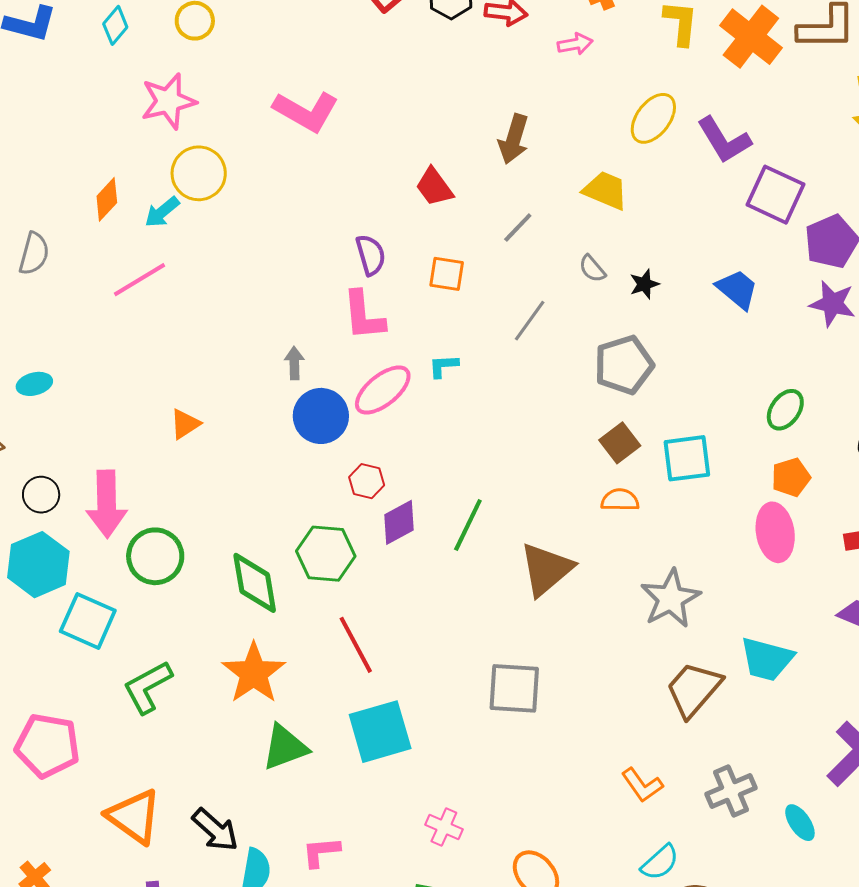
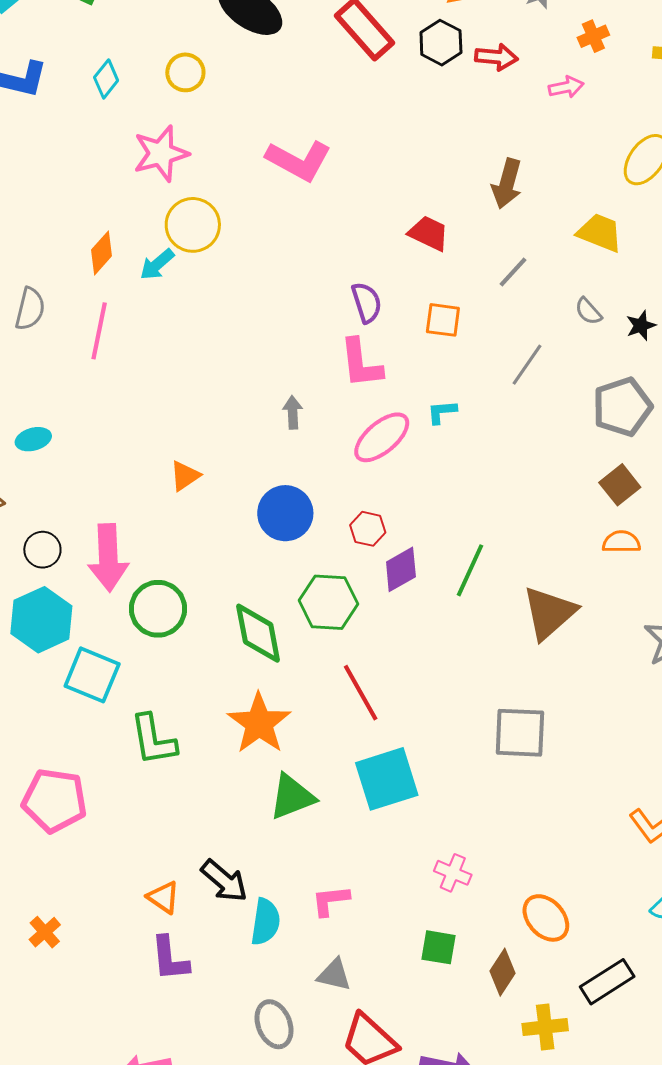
red trapezoid: (434, 187) -> (429, 233), turned 153
pink line: (140, 280) -> (99, 331), moved, turned -46
blue circle: (321, 416) -> (285, 513), moved
green L-shape: (148, 687) -> (153, 740), turned -70
orange triangle: (134, 816) -> (163, 897), moved, size x0.6

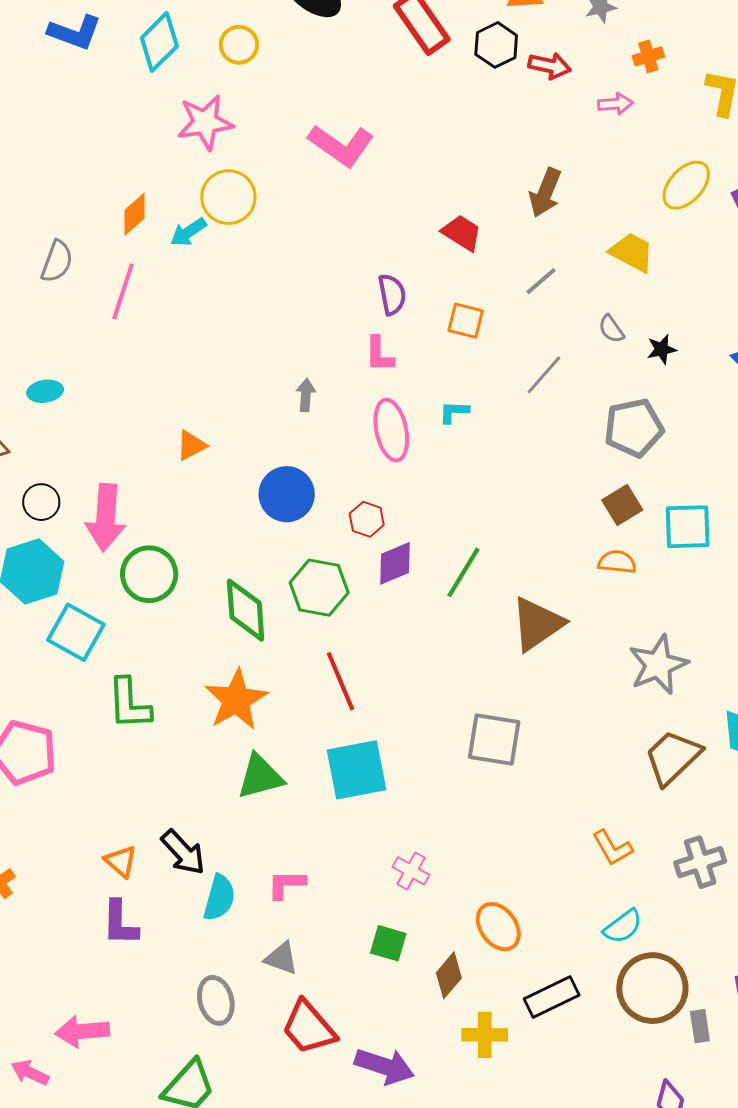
cyan diamond: (106, 79) -> (159, 42), size x1.5
pink L-shape: (361, 363) -> (379, 354), size x0.7
pink ellipse: (382, 437) -> (391, 430), turned -68

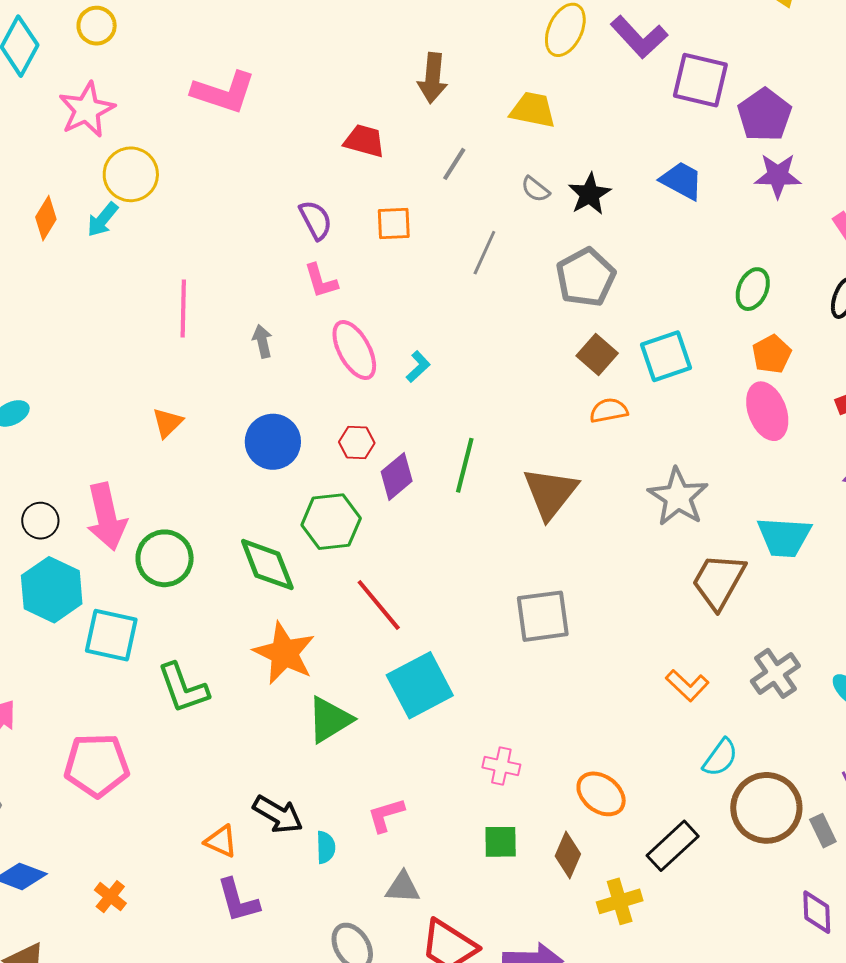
pink line: (123, 291) -> (183, 309), moved
black star: (662, 349) -> (590, 194), size x1.4
cyan L-shape: (454, 412) -> (418, 367), moved, turned 152
cyan semicircle: (219, 898) -> (326, 847), size x0.7

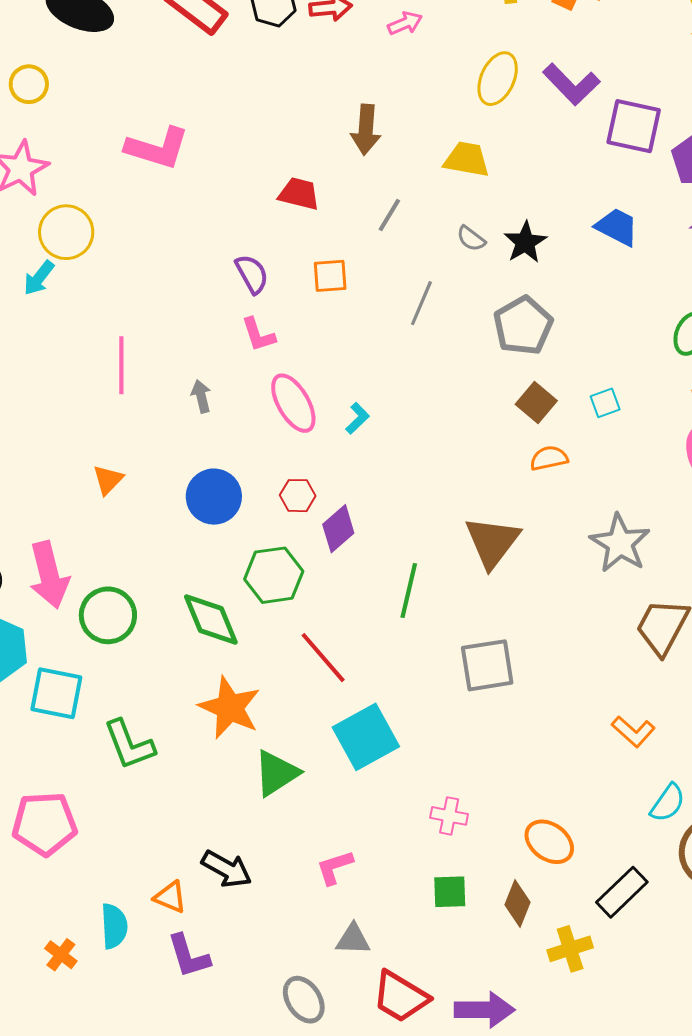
cyan square: (666, 356) -> (605, 403), size x0.6
green line: (465, 465) -> (409, 591), moved
cyan semicircle: (326, 847) -> (114, 926), moved, size x1.4

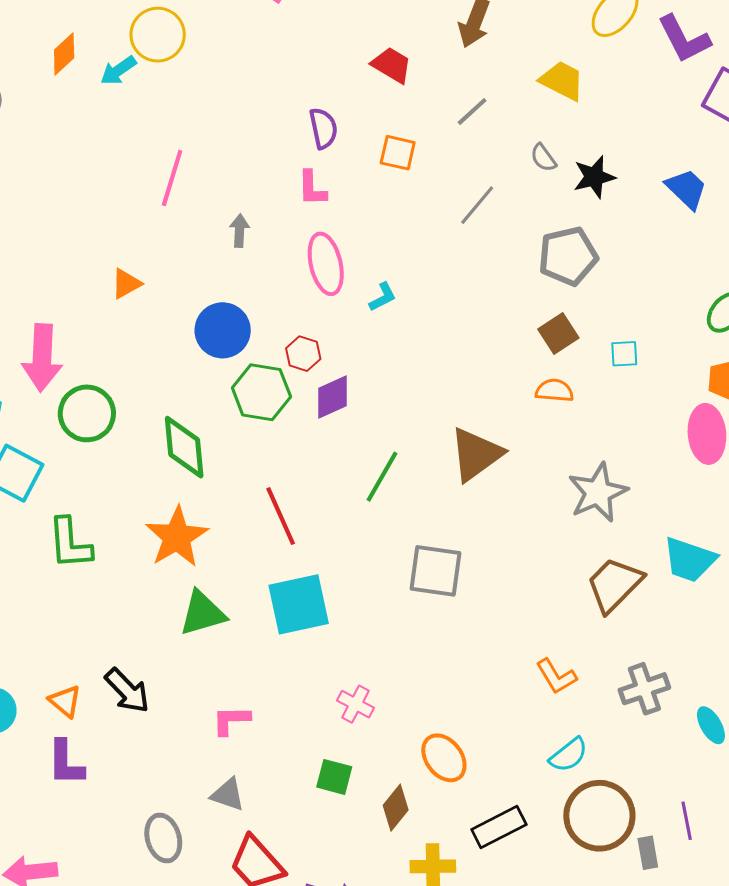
green hexagon: (274, 575) -> (261, 392), moved

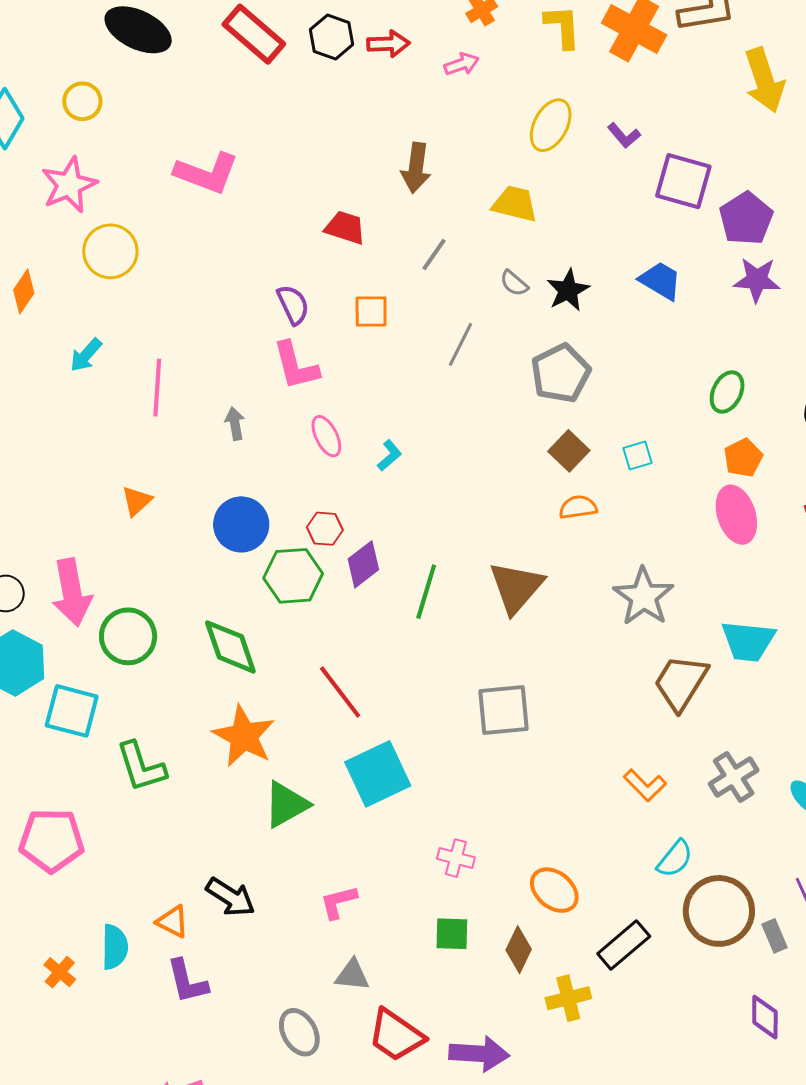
purple L-shape: (684, 39) -> (624, 135), size x0.6
cyan arrow: (118, 71) -> (86, 355), moved
pink L-shape: (312, 188) -> (296, 366), size x1.4
pink ellipse: (326, 264) -> (326, 436), size x0.7
green line: (382, 477) -> (426, 592), moved

